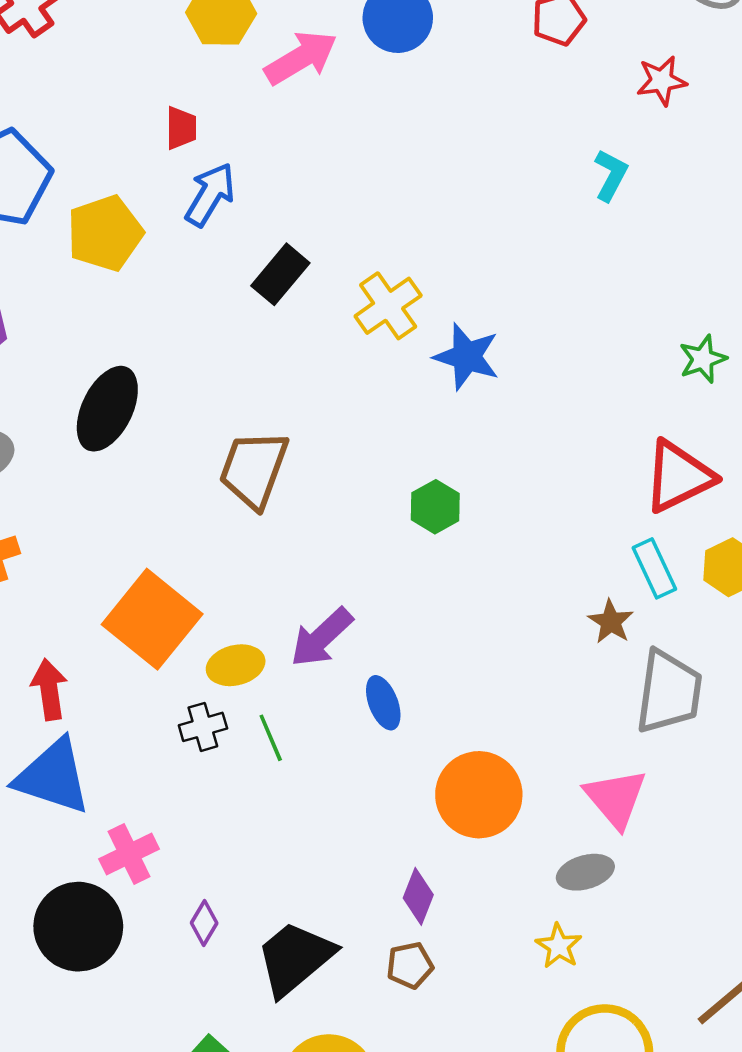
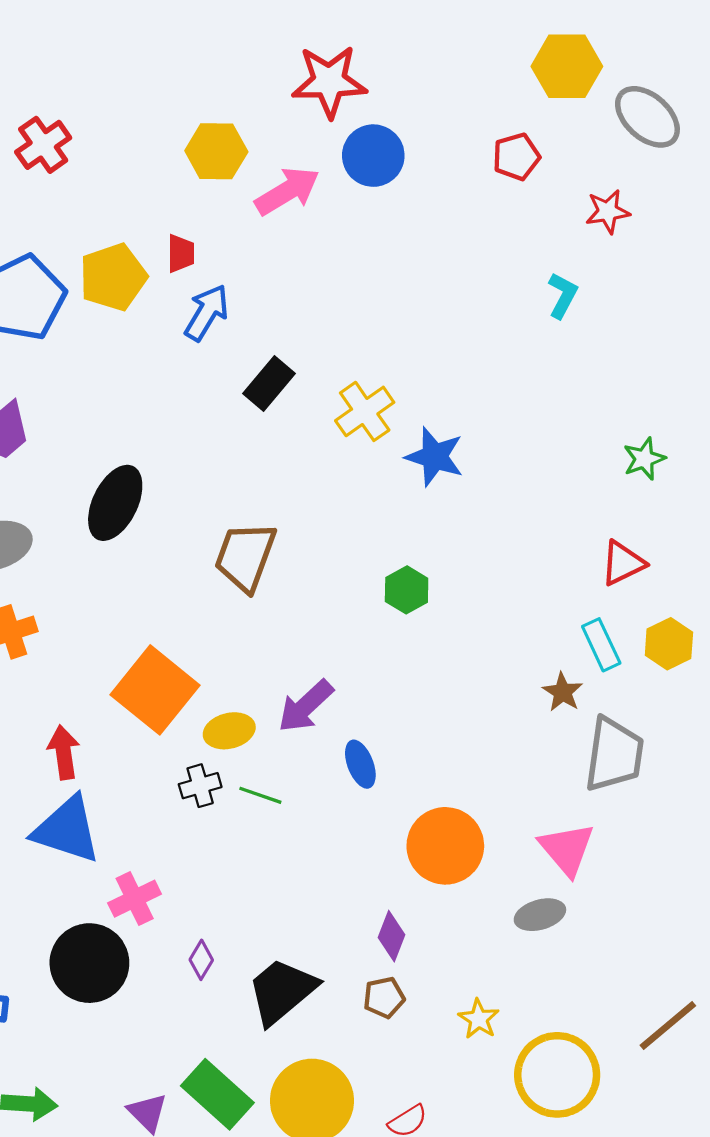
yellow pentagon: (105, 233) -> (113, 277), moved
red triangle: (679, 476) -> (623, 563), size x0.7
green line: (271, 738) -> (260, 795), turned -48
yellow star: (559, 946) -> (479, 1019), moved

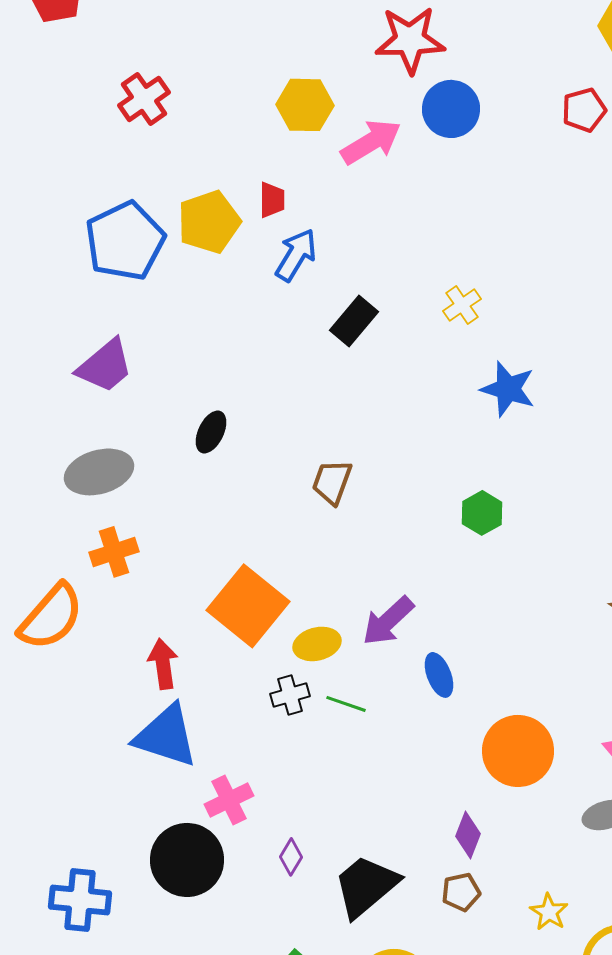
yellow cross: (365, 411) -> (462, 305), moved, size x0.7
black ellipse: (115, 503) -> (211, 432), size x0.6
brown trapezoid: (245, 557) -> (332, 482), size x0.7

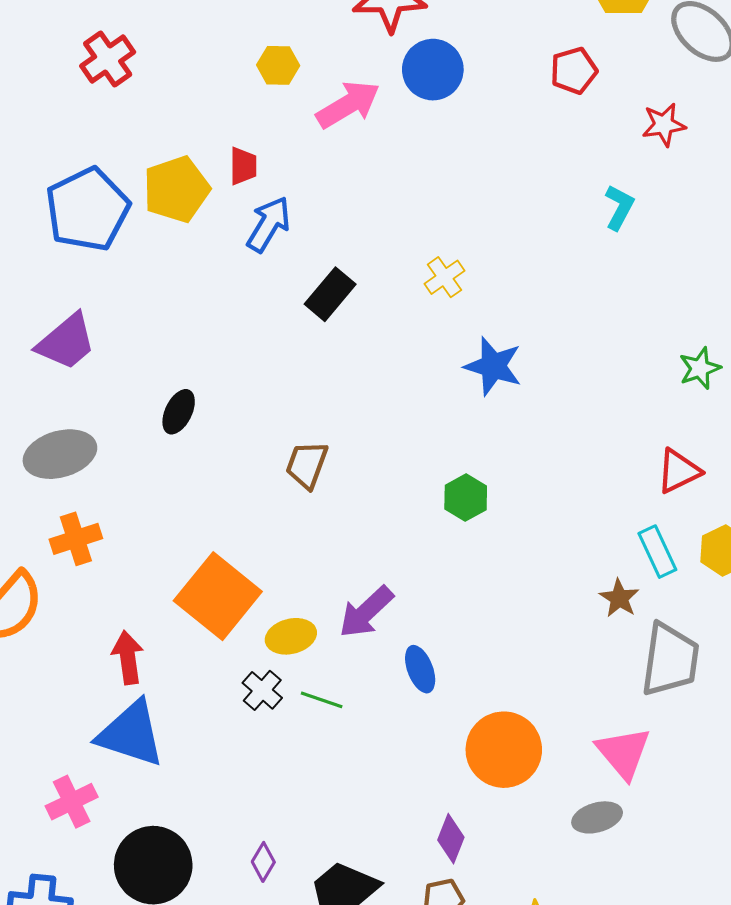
yellow hexagon: (305, 105) -> (278, 65), size x0.7
black cross: (290, 695) -> (262, 690), turned -33
pink cross: (229, 800) -> (72, 802), moved

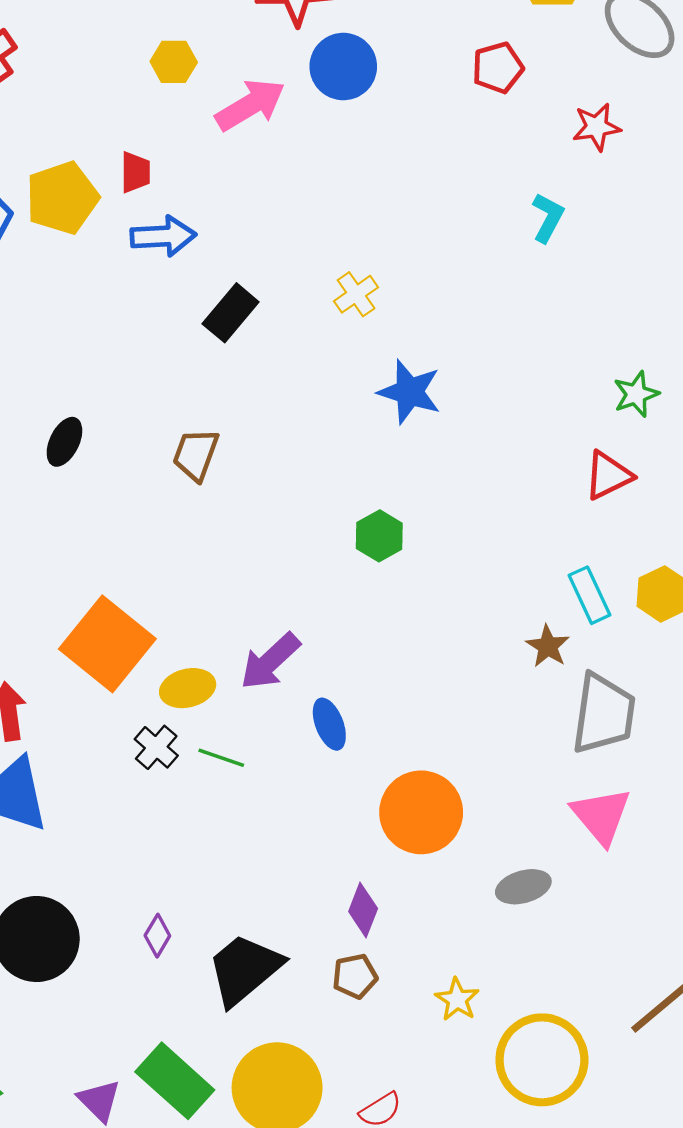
blue arrow: (269, 224) -> (163, 236), turned 56
brown trapezoid: (307, 465) -> (196, 455), moved
red triangle: (679, 471) -> (608, 475), moved
pink triangle: (624, 753) -> (601, 816), moved

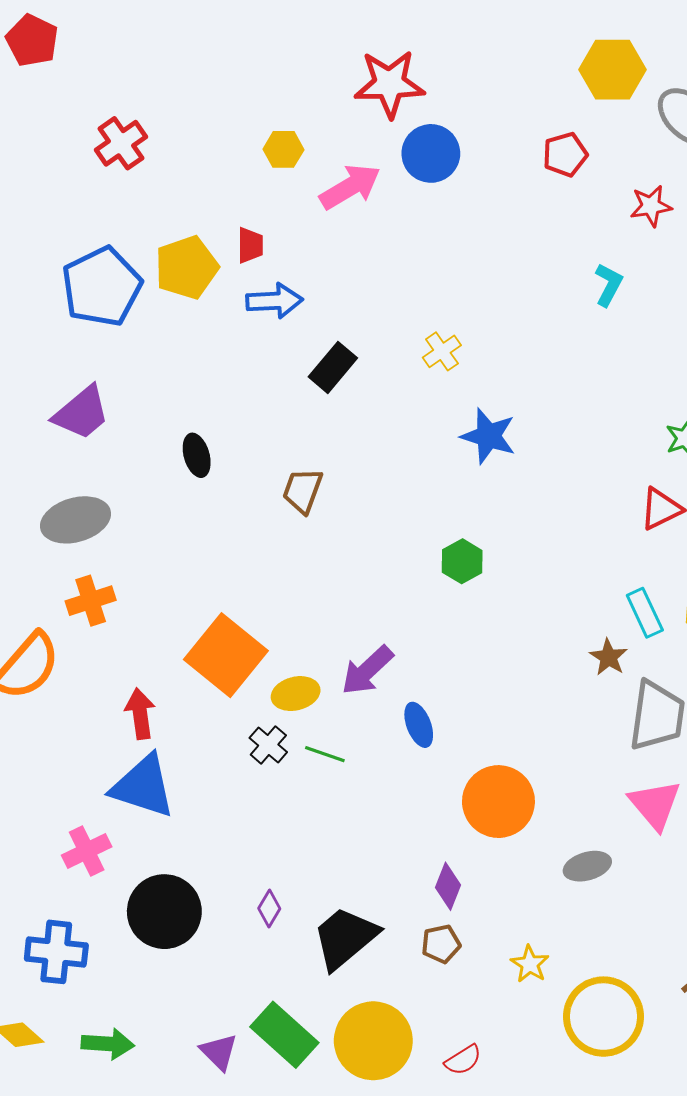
black ellipse: (64, 442) -> (197, 455), moved, turned -42

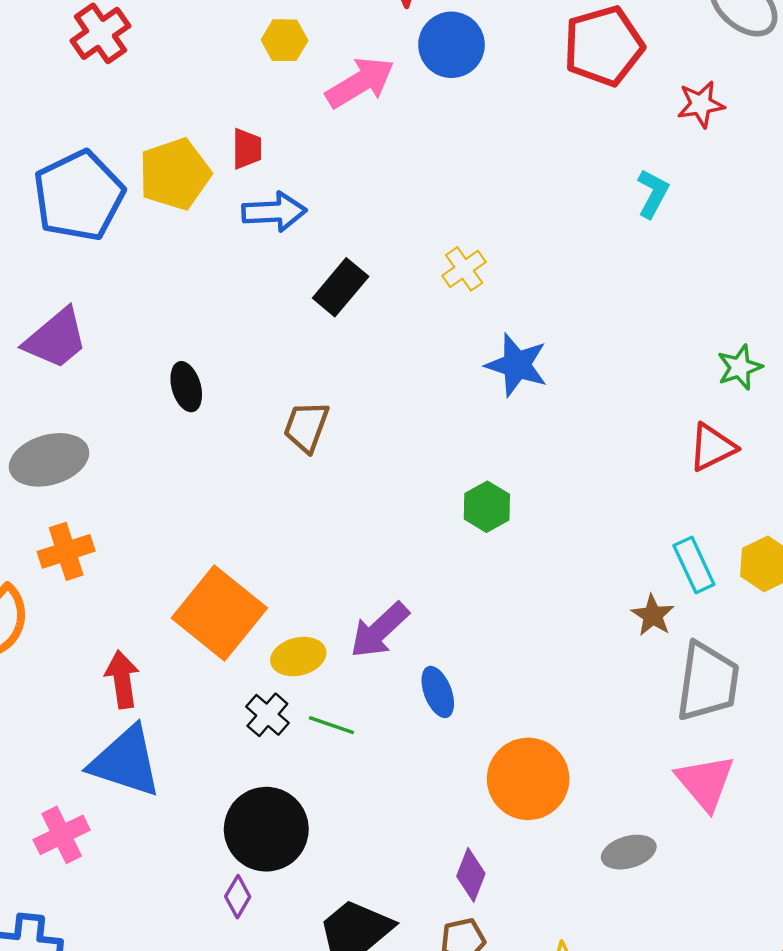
red pentagon: (565, 154) -> (604, 46), size x1.6
purple diamond: (269, 909) -> (238, 897), moved
black circle: (164, 912) -> (266, 829), moved

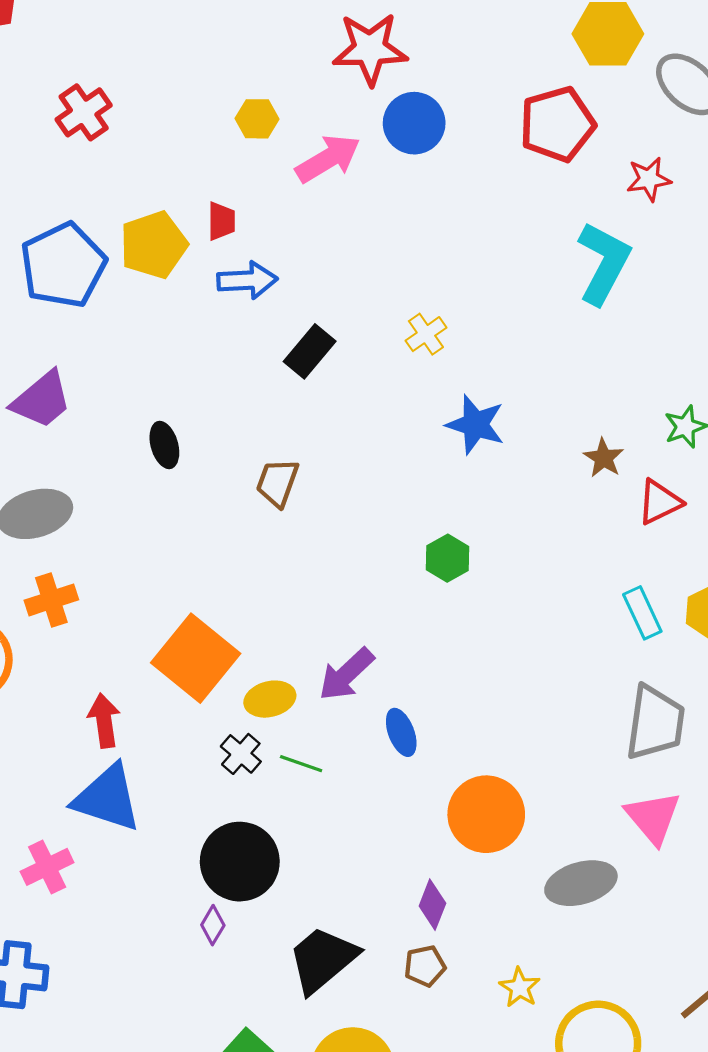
cyan L-shape: (653, 193) -> (604, 263), size x1.8
brown star: (653, 615) -> (604, 458), moved
gray ellipse: (629, 852) -> (581, 883), size x1.4

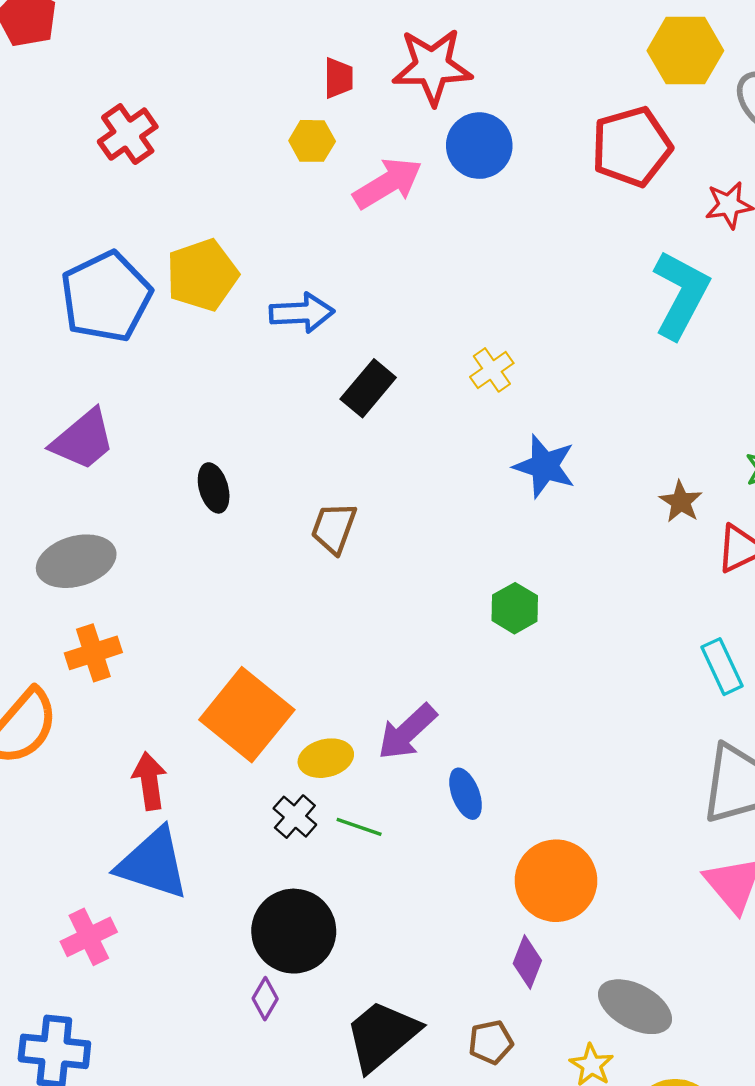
red trapezoid: (221, 221) -> (338, 78), moved
gray ellipse: (581, 883) -> (635, 1007), moved, turned 44
purple diamond: (432, 905) -> (527, 962), moved

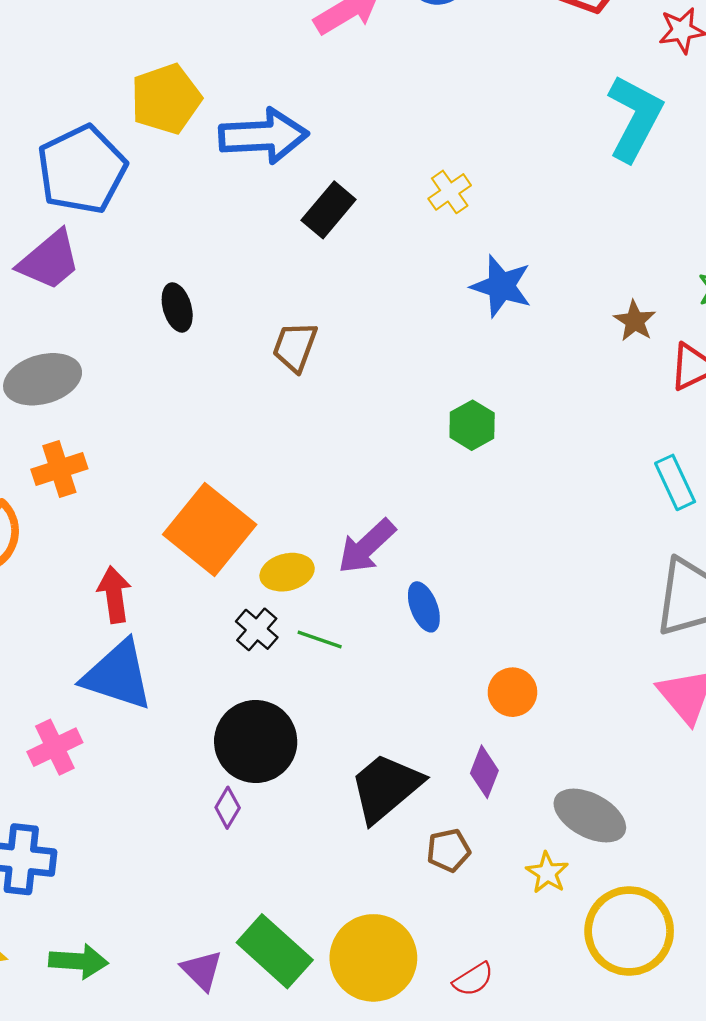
blue pentagon: (106, 297) -> (82, 170), moved
blue arrow: (302, 313) -> (263, 136), size x1.4
orange circle: (556, 881) -> (512, 692), size x0.6
black trapezoid: (382, 1035) -> (386, 787), moved

